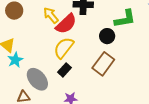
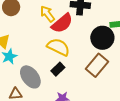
black circle: (107, 36) -> (102, 38), size x1.5
yellow semicircle: (64, 48) -> (58, 47), turned 75

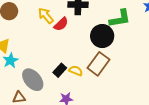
red semicircle: (62, 23) -> (61, 24), size x0.7
yellow semicircle: (58, 47) -> (76, 71), moved, size x0.6

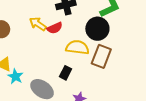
red semicircle: (61, 24) -> (55, 28), turned 35
yellow semicircle: (76, 71) -> (77, 47), moved, size x1.6

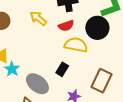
red semicircle: (55, 28) -> (66, 26), moved
brown rectangle: (101, 56) -> (101, 81), moved

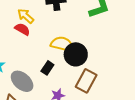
red semicircle: (66, 26) -> (22, 29), moved, turned -133
black circle: (97, 28) -> (76, 54), moved

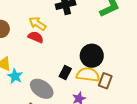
yellow semicircle: (62, 44) -> (88, 75), moved
brown rectangle: (86, 81) -> (105, 81), size x0.7

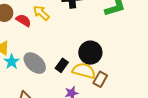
red semicircle: (36, 37) -> (23, 20), moved
gray ellipse: (42, 89) -> (35, 63), moved

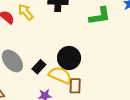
brown rectangle: (100, 79) -> (75, 86), turned -35

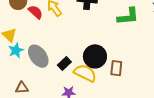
brown rectangle: (75, 86) -> (116, 68), moved

